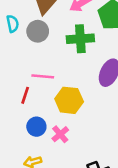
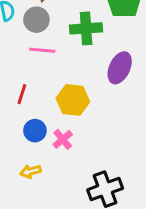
pink line: (43, 76) -> (42, 50), moved

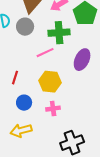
pink line: (42, 50) -> (45, 53), moved, turned -30
pink cross: (63, 139) -> (53, 109), moved, turned 32
yellow arrow: (31, 172) -> (21, 131), size x1.5

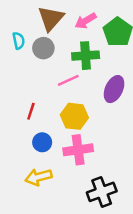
pink cross: (53, 109) -> (78, 150), size x1.6

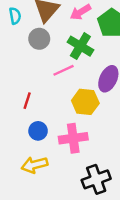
cyan semicircle: (19, 41) -> (15, 16), moved
green cross: (86, 56) -> (80, 46), turned 35
yellow hexagon: (74, 116) -> (85, 102), moved

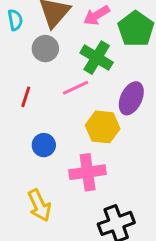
red line: (27, 101) -> (26, 97), moved
blue circle: (38, 131) -> (44, 145), moved
yellow arrow: (34, 165) -> (39, 205), turned -100

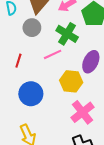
blue circle: (44, 145) -> (31, 94), size x1.5
pink cross: (88, 172) -> (83, 112), moved, turned -30

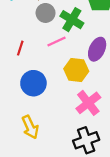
gray circle: (32, 28) -> (46, 13), moved

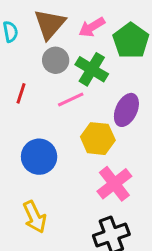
red line: (20, 48) -> (21, 93), moved

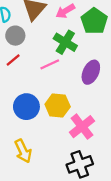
gray circle: (56, 60) -> (15, 36), moved
red line: (21, 93) -> (13, 60), turned 32
yellow hexagon: (98, 139) -> (58, 106), moved

